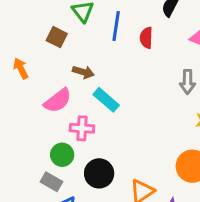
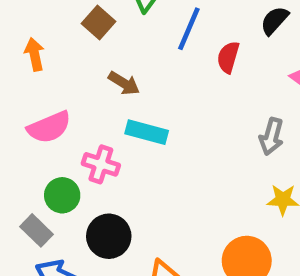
cyan rectangle: (106, 100) -> (147, 132), turned -40
pink semicircle: (58, 101) -> (49, 127), moved

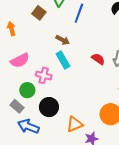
red semicircle: (228, 57) -> (98, 59), moved, turned 112
brown arrow: (124, 83) -> (63, 40), moved
cyan rectangle: (147, 132) -> (63, 60), turned 48

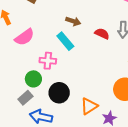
brown arrow: (63, 40) -> (73, 21), moved
pink semicircle: (20, 60) -> (25, 37), moved
gray rectangle: (17, 106) -> (25, 98), turned -72

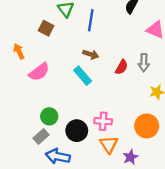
red semicircle: (102, 34) -> (122, 67), turned 96
pink cross: (48, 61) -> (103, 121), moved
orange triangle: (89, 106) -> (109, 144), turned -30

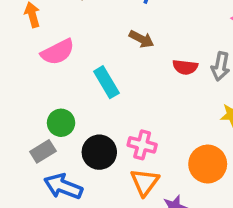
red semicircle: (122, 67) -> (185, 67), turned 56
cyan rectangle: (83, 76) -> (106, 82), moved

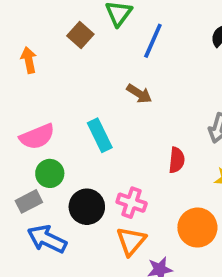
pink semicircle: (58, 52) -> (37, 137), moved
red semicircle: (185, 67) -> (177, 160), moved, turned -95

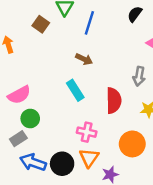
cyan rectangle: (100, 135) -> (75, 90), moved
red semicircle: (177, 160) -> (114, 101), size x1.5
black circle: (87, 207) -> (62, 164), moved

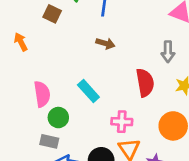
cyan rectangle: (75, 90) -> (88, 91), moved
pink semicircle: (19, 95) -> (42, 94), turned -60
gray rectangle: (18, 139) -> (49, 141), turned 56

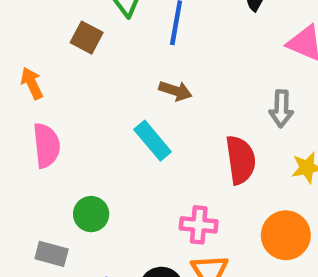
cyan rectangle: (88, 91) -> (153, 141), moved
pink semicircle: (42, 94) -> (46, 145), moved
gray rectangle: (49, 141) -> (52, 254), moved

